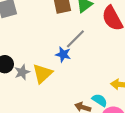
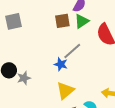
yellow triangle: (42, 74) -> (65, 90), moved

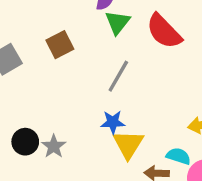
brown square: (62, 21) -> (60, 45), moved
blue star: (61, 64) -> (113, 122), moved

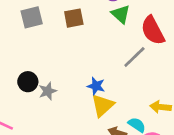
green triangle: (118, 22) -> (121, 14), turned -42
gray line: (118, 76) -> (134, 57), moved

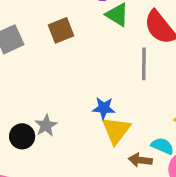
gray line: (134, 57) -> (144, 64), turned -35
black circle: (28, 82) -> (22, 136), moved

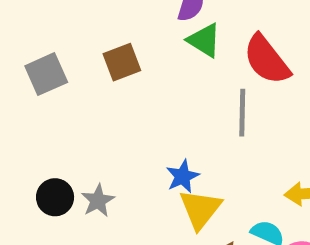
blue star: (104, 108) -> (183, 176), turned -30
black circle: (22, 136) -> (55, 197), moved

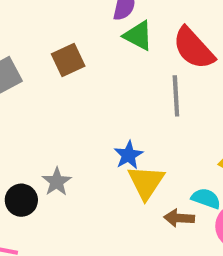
black circle: (55, 197) -> (21, 200), moved

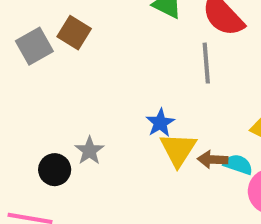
brown square: (68, 60) -> (74, 33), moved, turned -32
brown arrow: (179, 218) -> (213, 159), moved

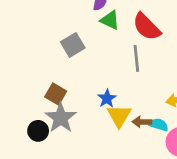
brown square: (74, 33) -> (56, 94), moved
gray square: (34, 46) -> (73, 45), moved
gray star: (89, 151) -> (61, 118), size x1.6

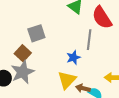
gray square: (73, 45) -> (36, 33), moved
blue star: (107, 98) -> (73, 57), moved

